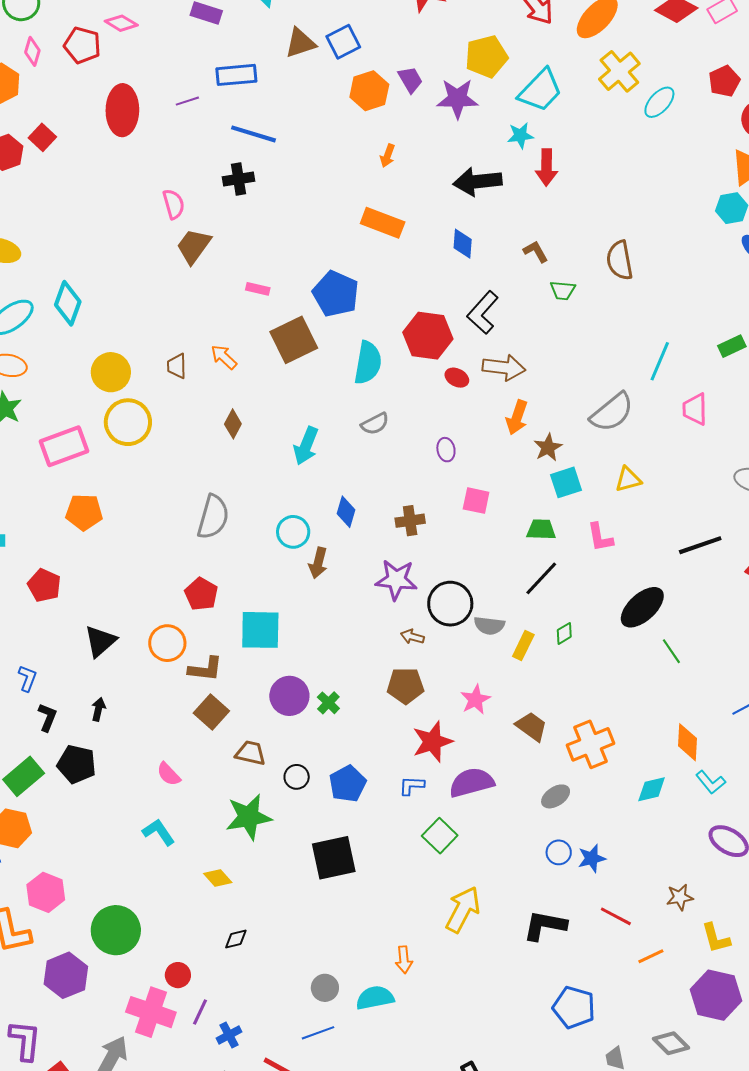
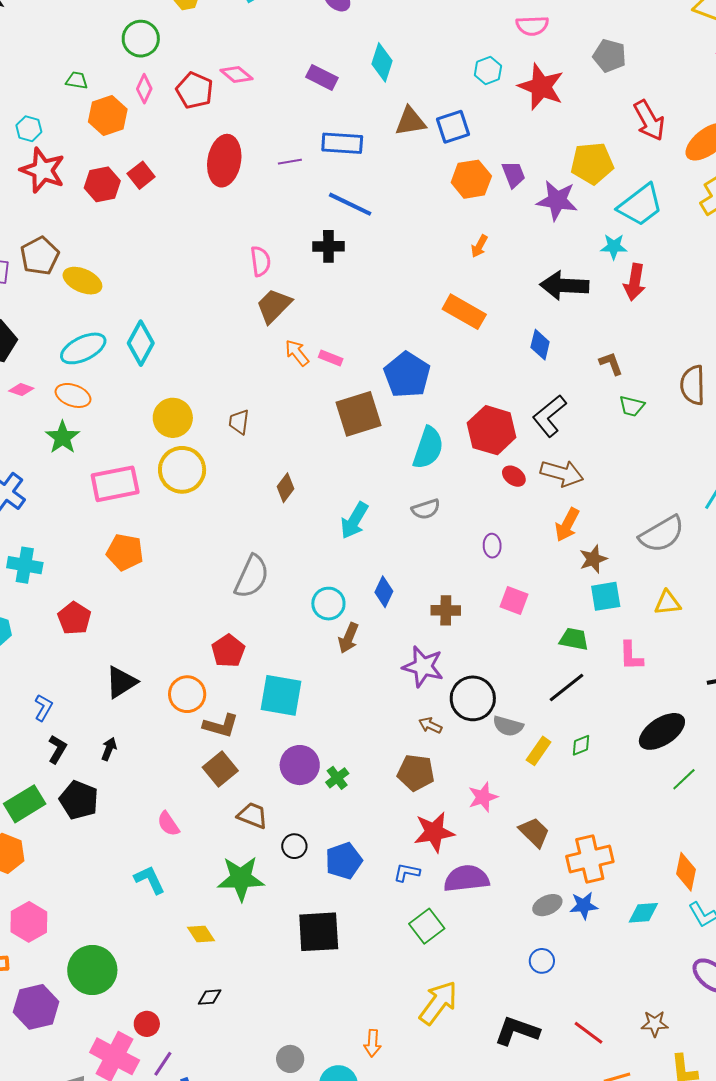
orange arrow: (224, 357) -> (297, 353), moved
green line: (671, 651) -> (684, 779), turned 72
blue star: (592, 858) -> (584, 906), moved

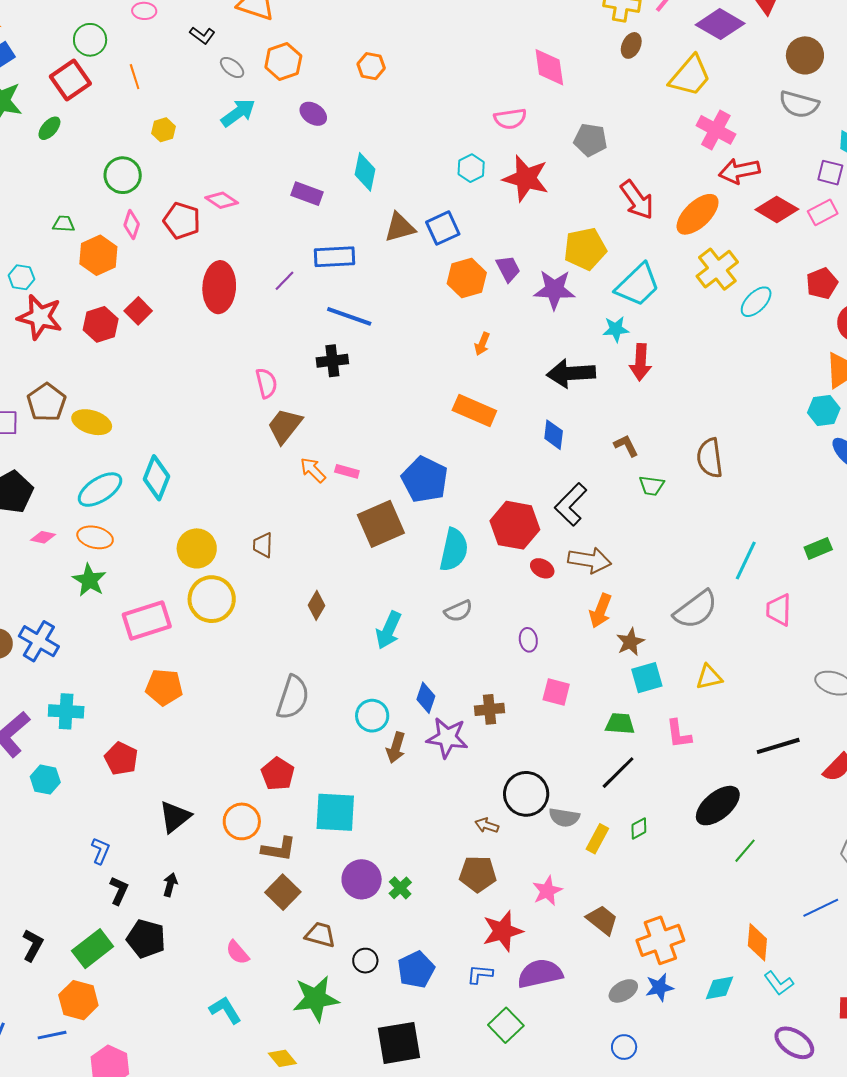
purple line: (290, 162) -> (285, 281), turned -30
purple star: (423, 667) -> (447, 738), moved

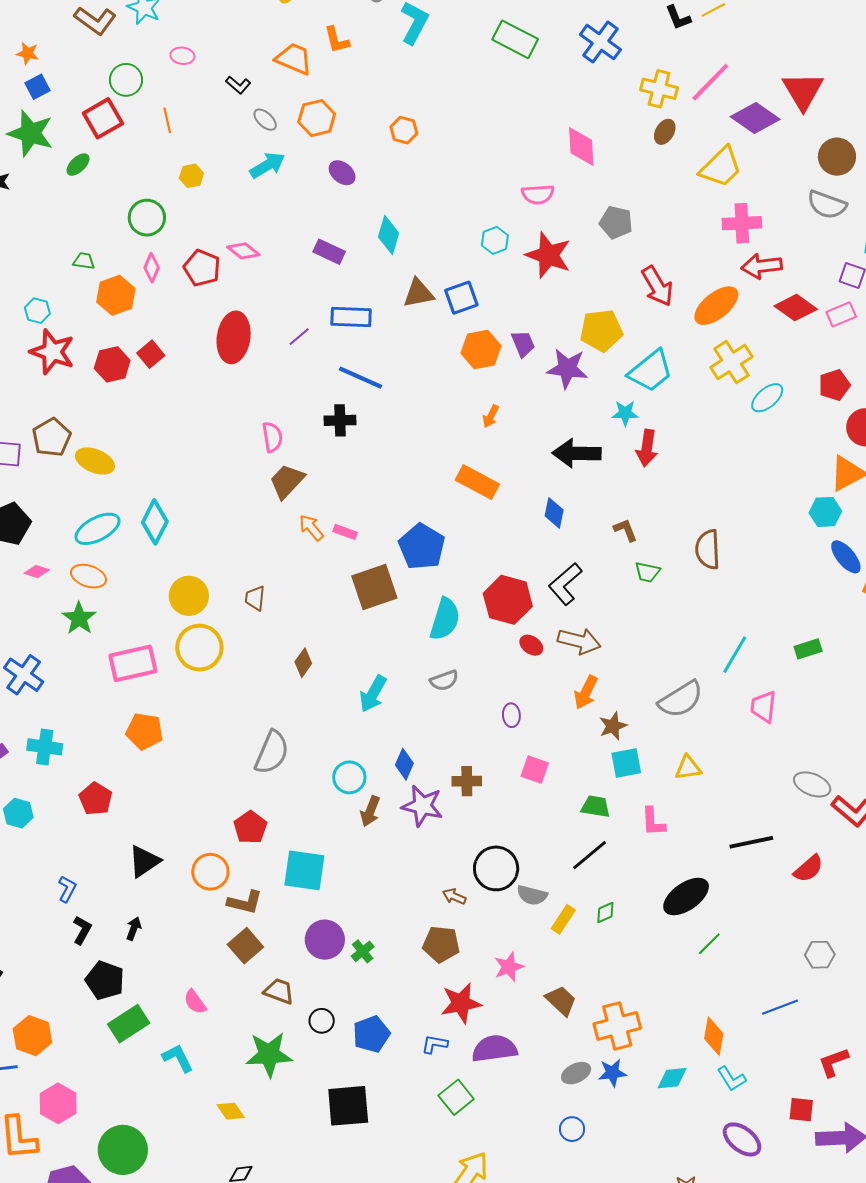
pink cross: (716, 130) -> (742, 223), turned -36
green rectangle: (93, 949) -> (129, 1024), moved

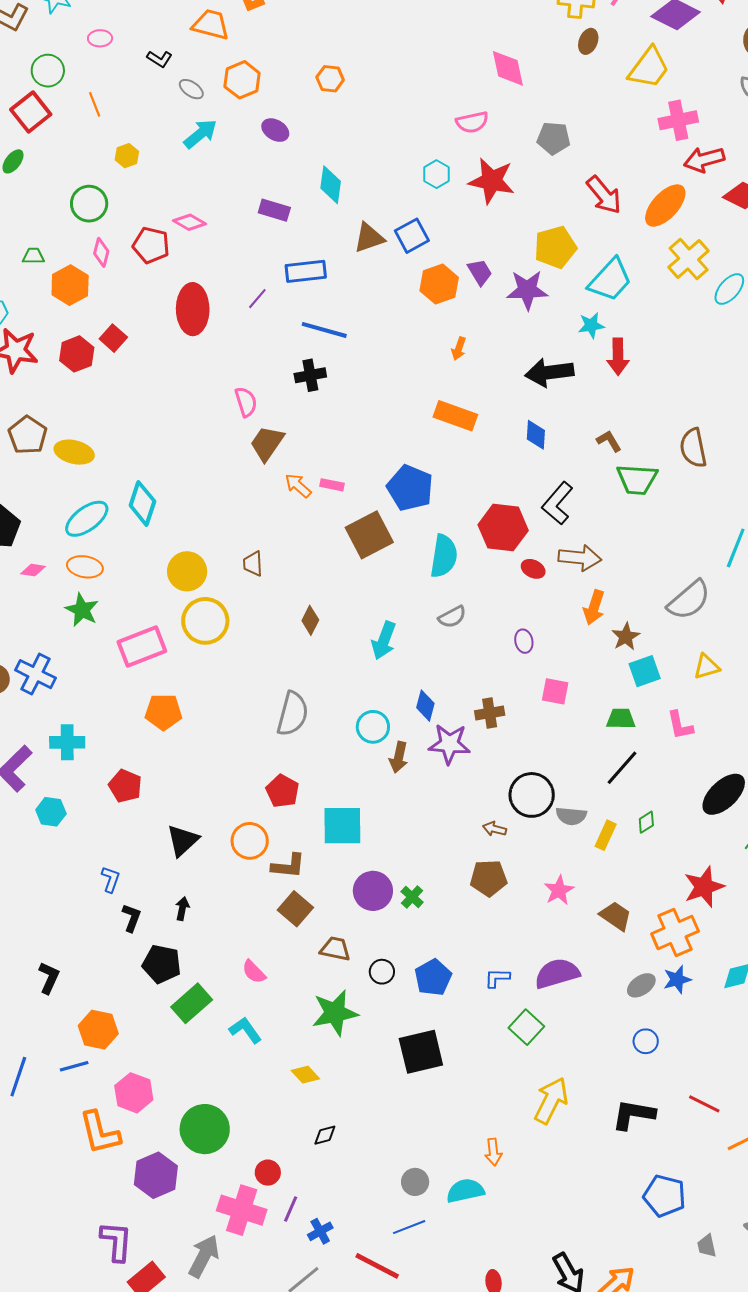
green trapezoid: (647, 572) -> (637, 479), size x1.6
red star: (461, 1003) -> (704, 887), moved

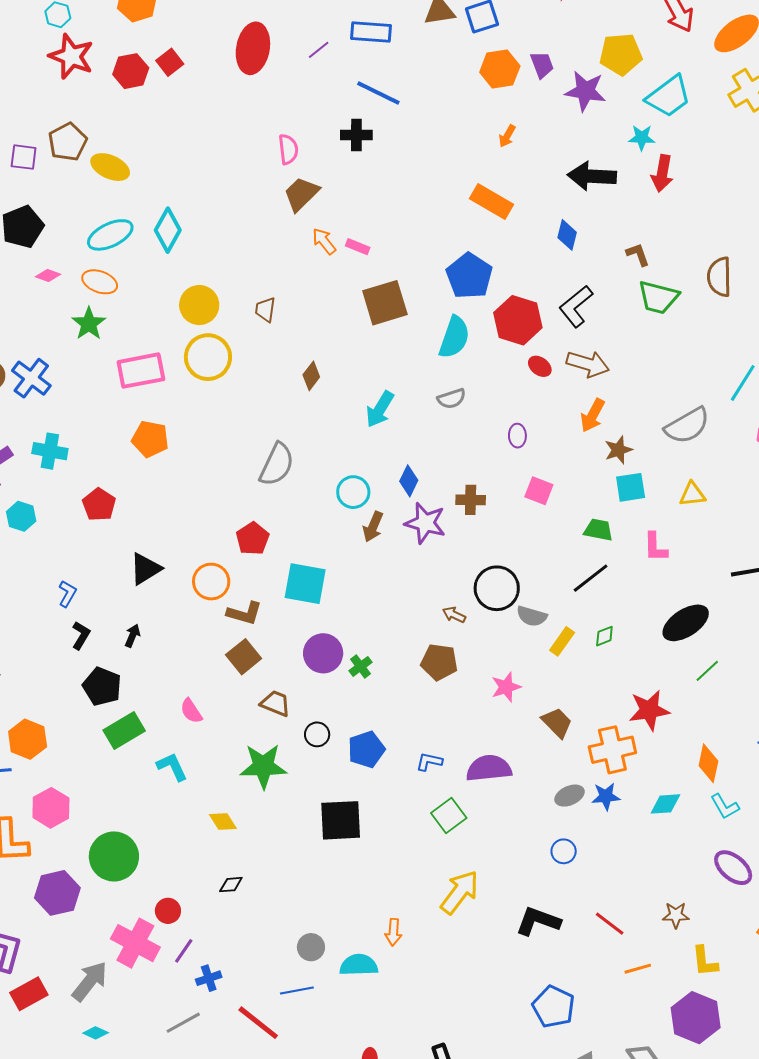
blue pentagon: (410, 488) -> (469, 276), moved

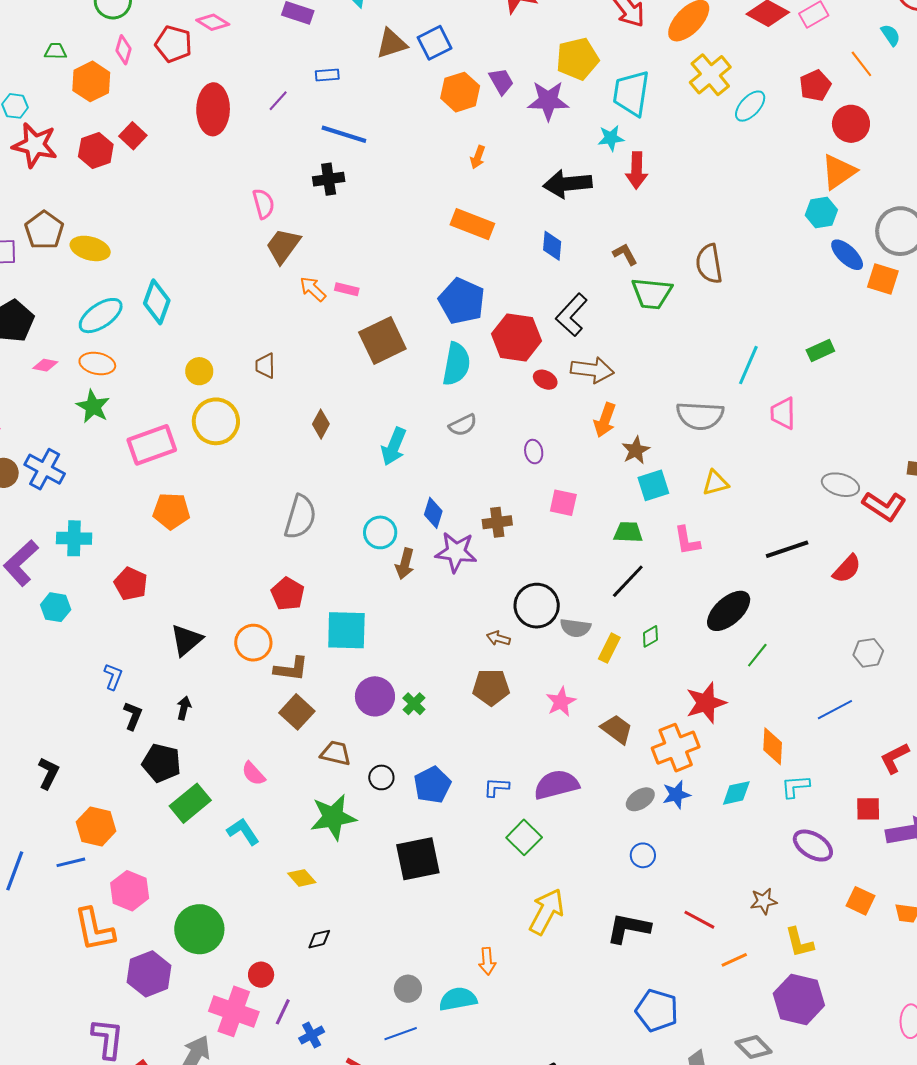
blue rectangle: (371, 32) -> (327, 75), size x0.6
cyan trapezoid: (669, 96) -> (631, 93), turned 144
yellow circle: (199, 305) -> (199, 371), size x0.7
gray semicircle: (687, 426) -> (700, 416), turned 42
cyan L-shape: (725, 807) -> (795, 786), turned 124

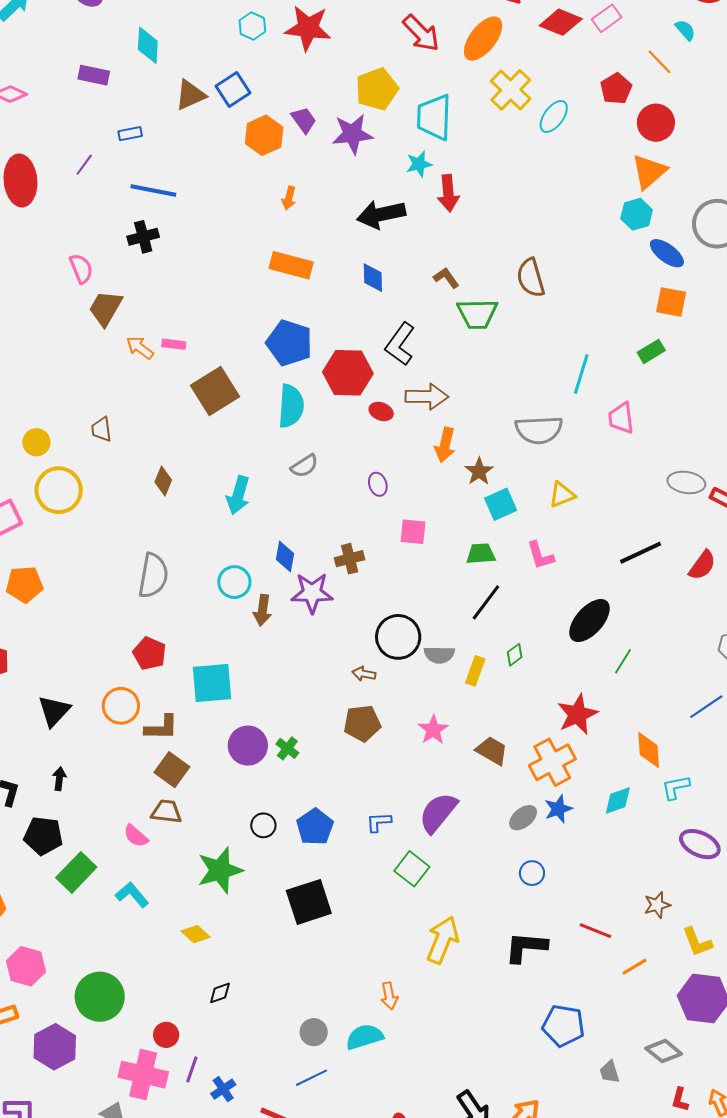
orange square: (883, 279) -> (671, 302), moved
brown trapezoid: (336, 753) -> (166, 812), moved
purple semicircle: (556, 785) -> (438, 813), turned -30

